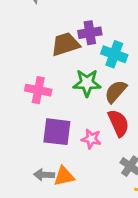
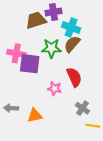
brown semicircle: (116, 92) -> (72, 44), moved
purple square: (57, 132) -> (30, 64), moved
gray arrow: (44, 175) -> (11, 108), moved

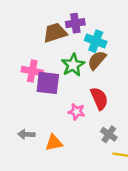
green star: (51, 48) -> (73, 65), turned -30

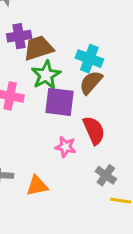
purple cross: (75, 23) -> (19, 36), moved
green star: (73, 65) -> (46, 75), moved
purple square: (48, 83) -> (59, 102), moved

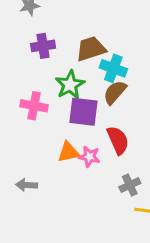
brown trapezoid: (39, 48) -> (91, 49), moved
gray cross: (106, 175) -> (130, 185), turned 30
orange triangle: (37, 186) -> (68, 152), moved

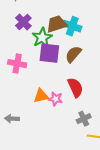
purple cross: (43, 46) -> (23, 22), turned -35
cyan cross: (113, 68) -> (72, 26), moved
green star: (70, 85) -> (42, 38), moved
purple square: (83, 112) -> (49, 53), moved

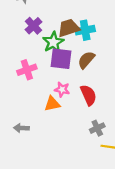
cyan cross: (72, 26) -> (85, 30), turned -30
pink cross: (17, 64) -> (27, 70), turned -30
pink star: (56, 99) -> (62, 90), moved

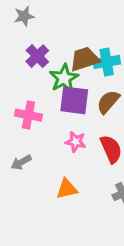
pink cross: (27, 70) -> (28, 115), turned 30
orange triangle: (52, 104) -> (67, 189), moved
gray arrow: (21, 128) -> (21, 162), moved, turned -32

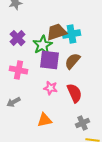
purple cross: (37, 56) -> (18, 38), moved

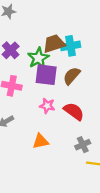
red semicircle: (74, 93) -> (74, 111), turned -30

